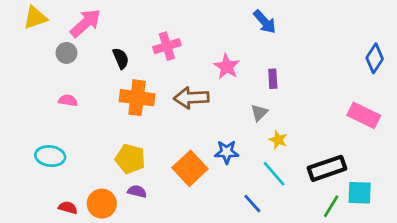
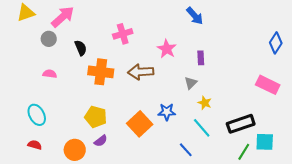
black semicircle: (121, 58) -> (81, 48), moved
cyan ellipse: (50, 156) -> (37, 115), turned 55
purple semicircle: (137, 191) -> (101, 141), turned 128
red semicircle: (68, 208) -> (35, 145), moved

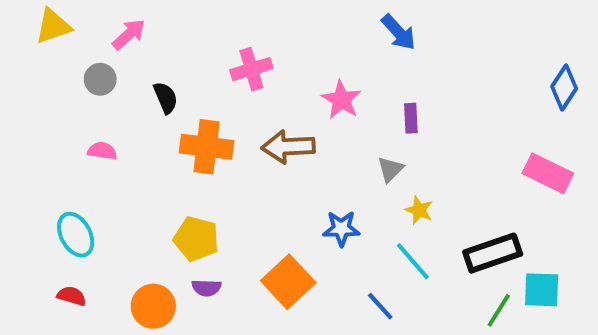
pink arrow: (63, 17) -> (129, 34), size x0.7
orange square: (140, 124) -> (288, 282), moved
purple semicircle: (101, 141) -> (206, 288), turned 40

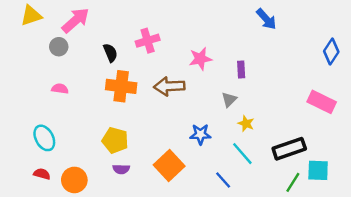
blue arrow: (399, 32) -> (266, 19), moved
pink arrow: (129, 34) -> (76, 20), size x1.4
black semicircle: (166, 98) -> (110, 53), moved
pink star: (341, 100) -> (200, 59), turned 30
orange circle: (153, 306) -> (74, 180), moved

